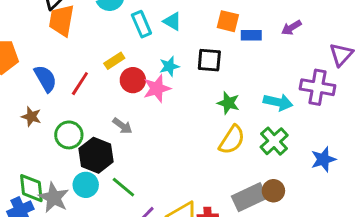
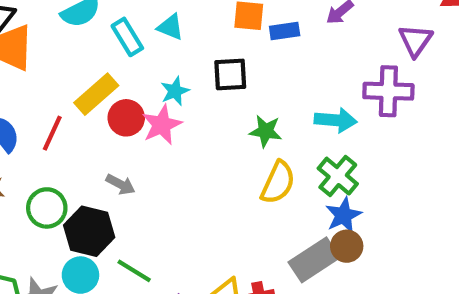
yellow rectangle: (114, 61) -> (96, 94), size x1.5
blue star: (323, 159) -> (343, 215), moved

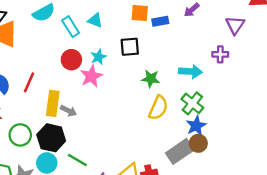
purple cross: (388, 91) -> (220, 54), size x0.6
yellow rectangle: (96, 94) -> (53, 103), moved, turned -40
red circle: (126, 118) -> (71, 60), moved
green circle: (47, 208) -> (20, 135), moved

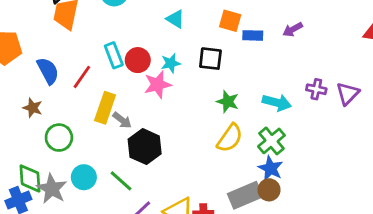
purple triangle: (235, 25) -> (348, 94), moved
cyan rectangle: (71, 27) -> (114, 55), moved
blue star: (196, 126) -> (271, 168), turned -30
black hexagon: (51, 138) -> (145, 147), moved

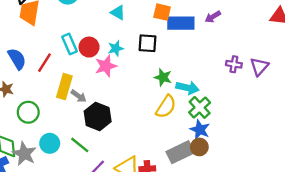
blue rectangle: (253, 35) -> (181, 23), size x1.6
cyan arrow: (277, 103) -> (188, 88), moved

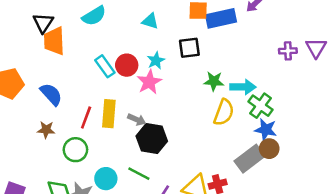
red line: (45, 63) -> (86, 117), moved
gray arrow: (79, 96) -> (137, 120), moved

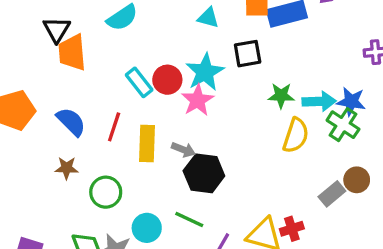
cyan triangle: (150, 21) -> (208, 18), moved
cyan star: (156, 61) -> (205, 72), size x1.6
red line: (86, 117) -> (114, 127), moved
blue star: (266, 130) -> (351, 101), moved
gray rectangle: (250, 159) -> (332, 194), size x0.7

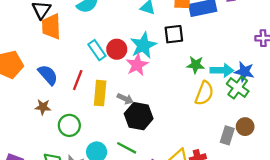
gray rectangle: (332, 194) -> (227, 135), turned -36

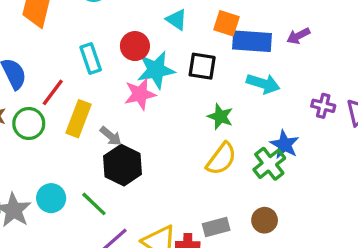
red circle: (117, 49) -> (135, 46), moved
cyan arrow: (222, 70) -> (263, 84), moved
green circle: (69, 125) -> (29, 123), moved
gray rectangle: (227, 135) -> (216, 227), moved, turned 42

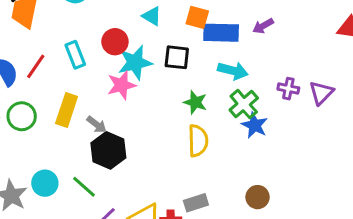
red line: (53, 92) -> (36, 66), moved
yellow semicircle: (221, 159) -> (198, 141), turned -36
green cross: (269, 164) -> (244, 104), moved
brown circle: (265, 220) -> (258, 197), moved

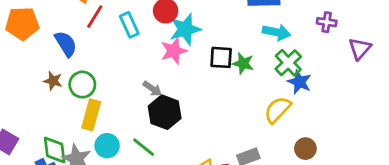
black square: (177, 57) -> (221, 57), moved
red line: (36, 66) -> (95, 17), moved
purple cross: (288, 89) -> (327, 22), moved
yellow rectangle: (67, 110) -> (91, 115), moved
yellow semicircle: (198, 141) -> (277, 110), moved, turned -132

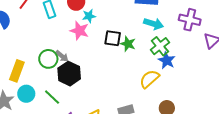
purple cross: (327, 22) -> (190, 20), size x1.5
cyan star: (185, 29) -> (89, 16), size x0.6
pink star: (174, 51) -> (79, 31), turned 30
green circle: (82, 85) -> (48, 59), moved

